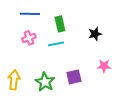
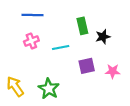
green rectangle: (60, 24) -> (82, 26), moved
purple square: (74, 77) -> (87, 66), moved
yellow arrow: (14, 80) -> (15, 86), turned -42

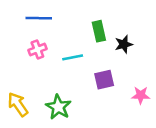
pink star: (113, 71) -> (141, 95), moved

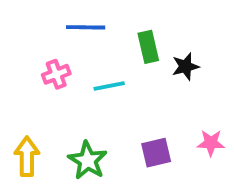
blue line: (39, 18) -> (86, 27), moved
purple square: (104, 80) -> (156, 153), moved
yellow arrow: (18, 104) -> (27, 157), turned 35

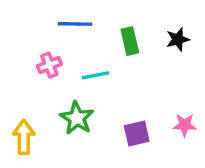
black star: (185, 66) -> (178, 39), moved
green star: (88, 160) -> (77, 118), moved

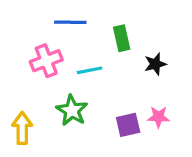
black star: (178, 39) -> (155, 64), moved
pink cross: (49, 65) -> (46, 61), size x1.4
pink star: (185, 125) -> (158, 117), moved

